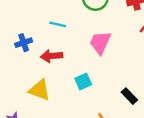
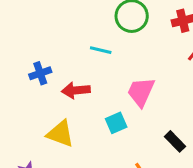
cyan line: (58, 24) -> (101, 50), moved
pink trapezoid: (100, 43) -> (141, 92), moved

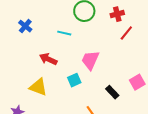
blue cross: (40, 73) -> (25, 26), moved, turned -32
red arrow: (76, 90) -> (48, 59), turned 30

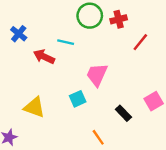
red cross: (117, 14) -> (119, 19), moved
red arrow: (48, 59) -> (44, 57), moved

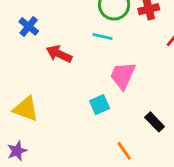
cyan line: (66, 42) -> (102, 37), moved
yellow triangle: (34, 107) -> (26, 109), moved

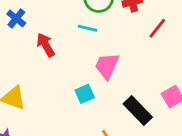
red arrow: (59, 54) -> (46, 45), turned 35
black rectangle: (155, 122) -> (138, 111), size x1.5

